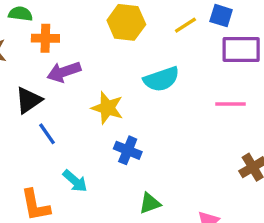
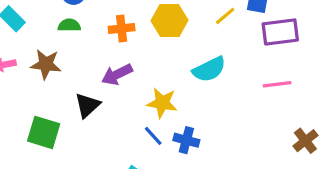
orange cross: (45, 38) -> (122, 29), moved
blue line: (47, 134) -> (153, 136), moved

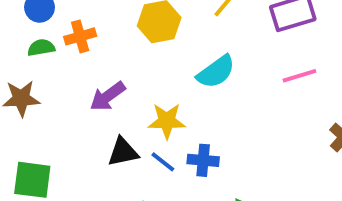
orange cross: (122, 29) -> (80, 36), moved
black triangle: (87, 105) -> (123, 152), moved, turned 40

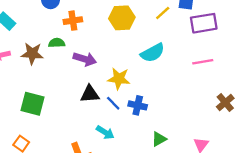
green semicircle: (41, 48) -> (57, 43), moved
purple arrow: (108, 96) -> (85, 59), turned -135

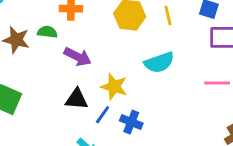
yellow line: (163, 13) -> (168, 15), moved, turned -70
blue line: (113, 103) -> (103, 115), turned 70

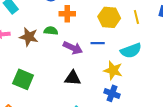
yellow star: (114, 87) -> (113, 70), moved
blue line: (103, 115) -> (98, 43), moved, turned 56

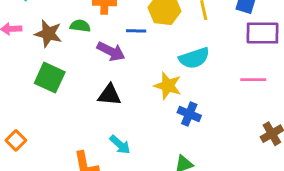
blue line: (98, 43) -> (136, 31), moved
green square: (23, 79) -> (50, 78), moved
blue cross: (112, 93) -> (189, 114), moved

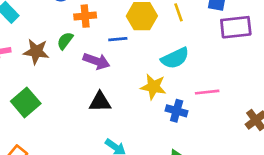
green semicircle: (80, 26) -> (65, 41), turned -54
green square: (50, 78) -> (26, 102), moved, turned 32
pink line: (253, 80) -> (207, 92), moved

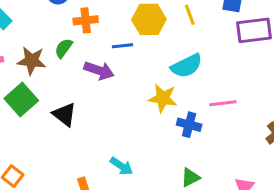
green square: (26, 102) -> (21, 100), moved
black triangle: (100, 102) -> (64, 115), moved, turned 40

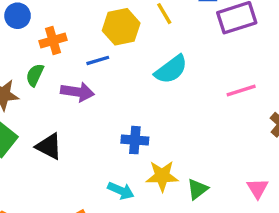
yellow star: (163, 98) -> (162, 176), moved
pink line: (223, 103) -> (241, 91), moved
blue cross: (189, 125) -> (135, 140), moved

